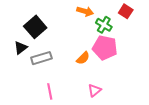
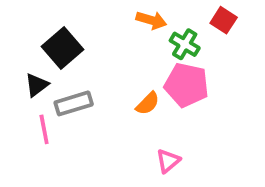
pink line: (50, 91) -> (44, 129), moved

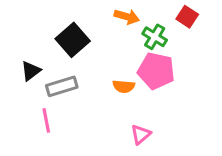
black square: (63, 48) -> (73, 40), moved
orange semicircle: (148, 103) -> (124, 86), turned 50
pink line: (44, 129) -> (46, 120), moved

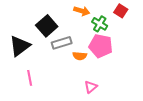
black triangle: (31, 71) -> (20, 46), size x1.6
gray rectangle: (62, 86) -> (62, 43), moved

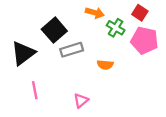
pink pentagon: (101, 46) -> (144, 40), moved
orange semicircle: (80, 56) -> (105, 65), moved
pink triangle: (91, 87) -> (81, 101), moved

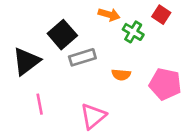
pink pentagon: (144, 40) -> (165, 84), moved
pink triangle: (81, 101) -> (93, 116), size x1.5

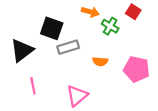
black square: (62, 35) -> (52, 28), turned -30

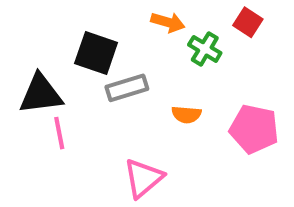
black triangle: (22, 50) -> (41, 94), turned 30
pink line: (33, 86) -> (59, 133), moved

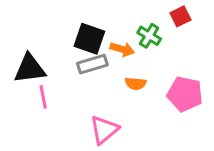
orange arrow: (168, 22) -> (122, 49), moved
red square: (248, 22) -> (180, 16), turned 30
black square: (96, 53) -> (89, 39), moved

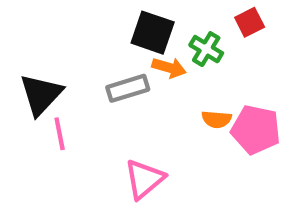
black square: (89, 39) -> (153, 33), moved
black triangle: (30, 69) -> (41, 94), turned -40
orange semicircle: (136, 84) -> (217, 119), moved

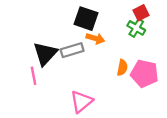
green cross: (206, 49) -> (136, 28), moved
black triangle: (41, 94) -> (45, 54), moved
orange semicircle: (217, 119) -> (122, 68), turned -84

